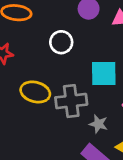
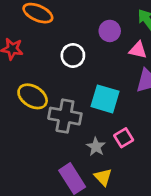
gray star: (98, 124) -> (96, 147), moved

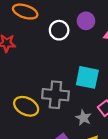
white circle: (73, 56) -> (59, 30), moved
yellow ellipse: (33, 96) -> (26, 106), moved

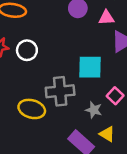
white circle: (59, 30) -> (27, 50), moved

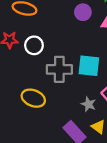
gray cross: (60, 91) -> (59, 69), moved

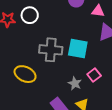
white circle: (34, 45) -> (30, 15), moved

